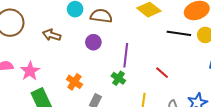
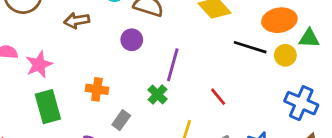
brown arrow: (52, 35) -> (77, 21), turned -36
orange cross: (74, 82) -> (97, 89), turned -35

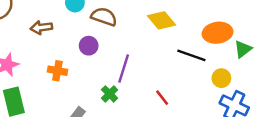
green triangle: (309, 38) -> (243, 49), turned -42
yellow circle: (285, 55) -> (221, 78), moved
orange cross: (97, 89) -> (57, 71), moved

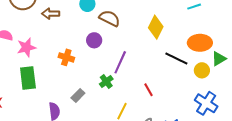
yellow diamond: (161, 20) -> (156, 27), turned 60
brown arrow: (41, 27) -> (51, 14), moved
yellow circle: (221, 78) -> (202, 70), moved

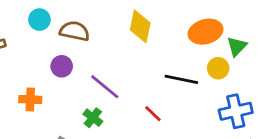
black line: (176, 58) -> (181, 79), moved
purple line: (120, 62) -> (105, 87), turned -60
blue cross: (206, 103) -> (236, 111), turned -30

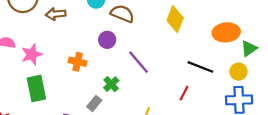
yellow circle: (218, 68) -> (238, 72), moved
red line: (153, 114) -> (184, 93), moved, turned 63
green cross: (93, 118) -> (111, 84), moved

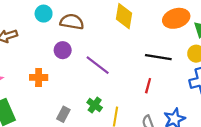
green cross: (111, 84) -> (95, 105), moved

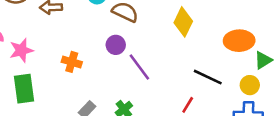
purple circle: (63, 50) -> (116, 45), moved

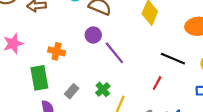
green rectangle: (24, 89) -> (39, 78), moved

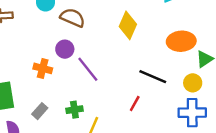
orange cross: (57, 51) -> (43, 68), moved
green cross: (103, 89) -> (74, 110), turned 32

